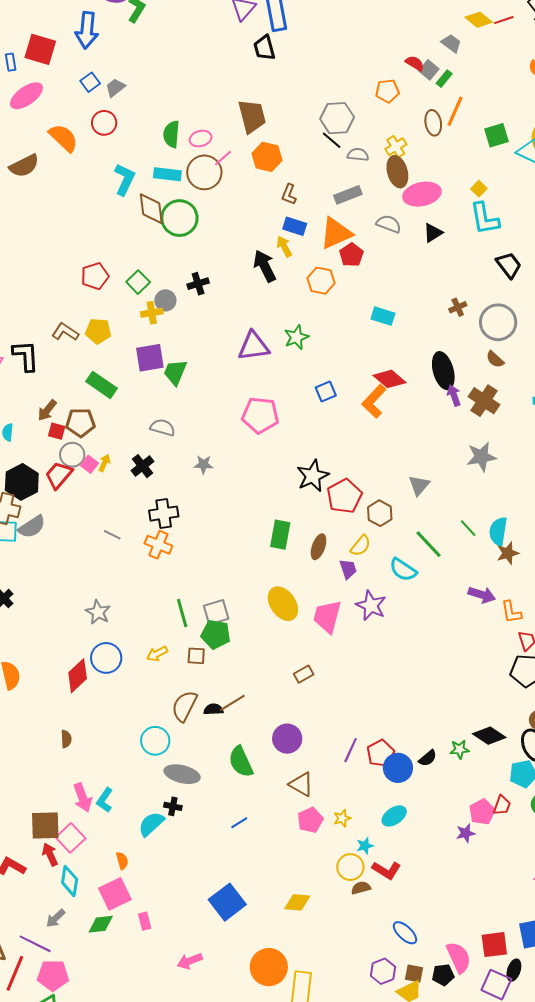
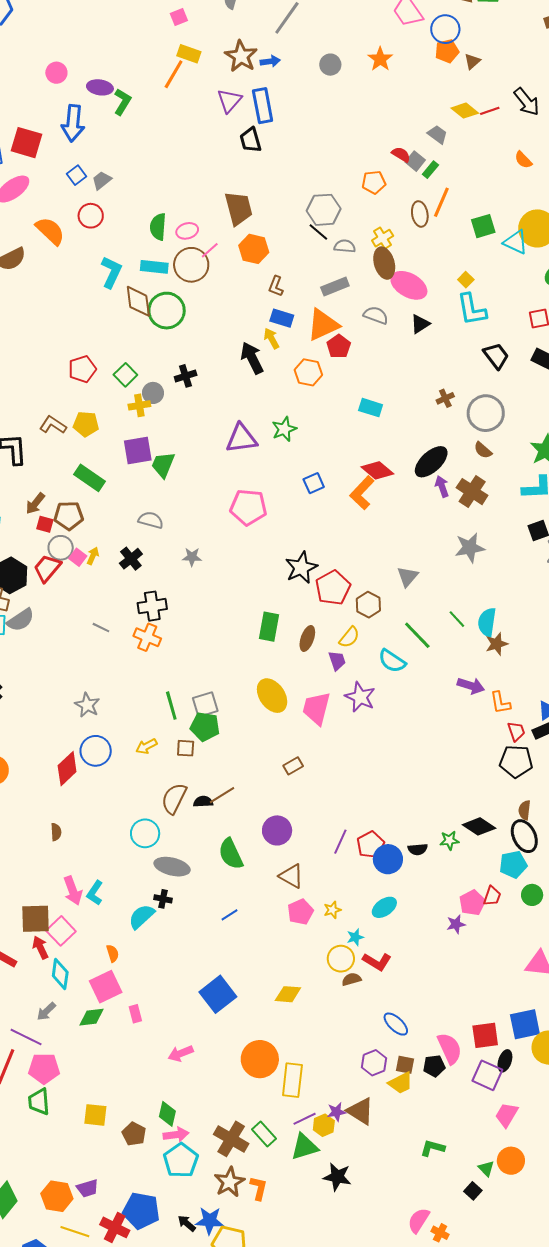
pink ellipse: (422, 194) -> (409, 285), turned 42
black ellipse: (443, 371) -> (431, 462), turned 63
black semicircle: (428, 758) -> (418, 849), turned 36

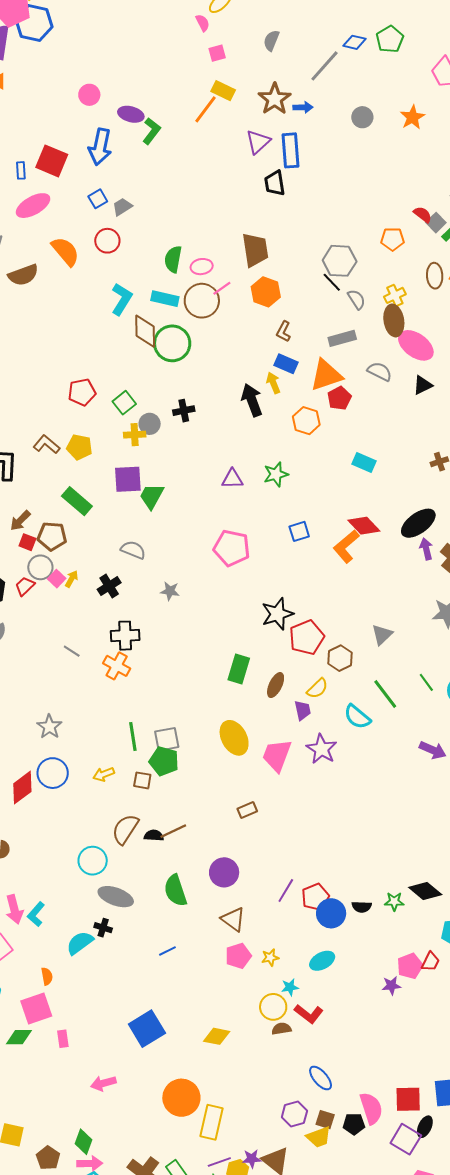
gray semicircle: (345, 246) -> (356, 299), turned 45
purple triangle: (241, 438) -> (232, 479), size x0.7
red trapezoid: (47, 568) -> (25, 586), size x0.7

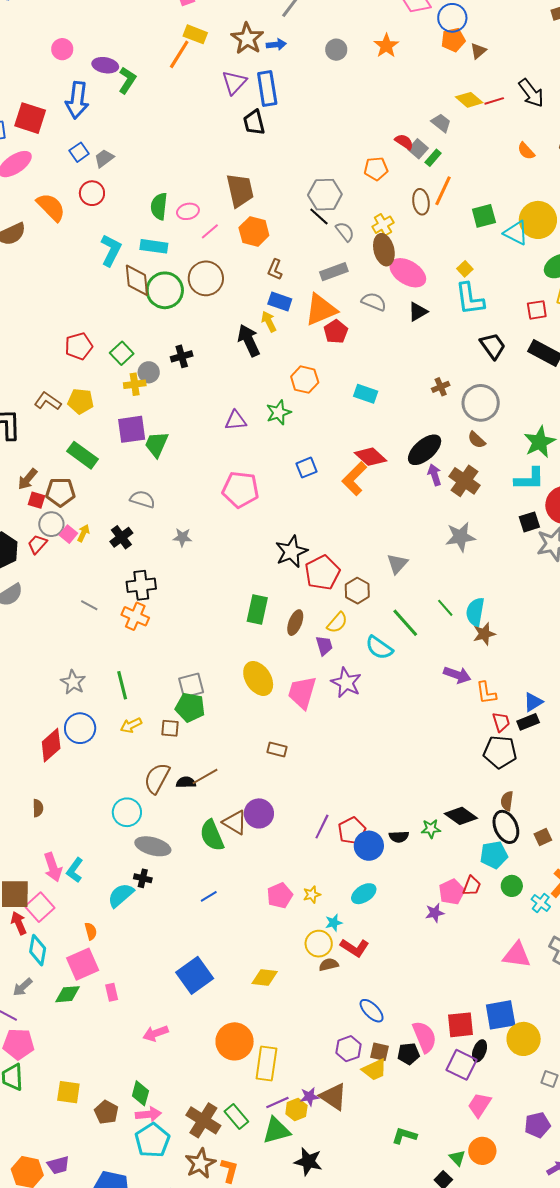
brown circle: (202, 301) -> (206, 278), moved
orange hexagon: (306, 421) -> (305, 380), moved
green line: (133, 736) -> (122, 685), moved
brown rectangle: (247, 810) -> (277, 750), turned 42
brown triangle: (233, 919) -> (235, 822), moved

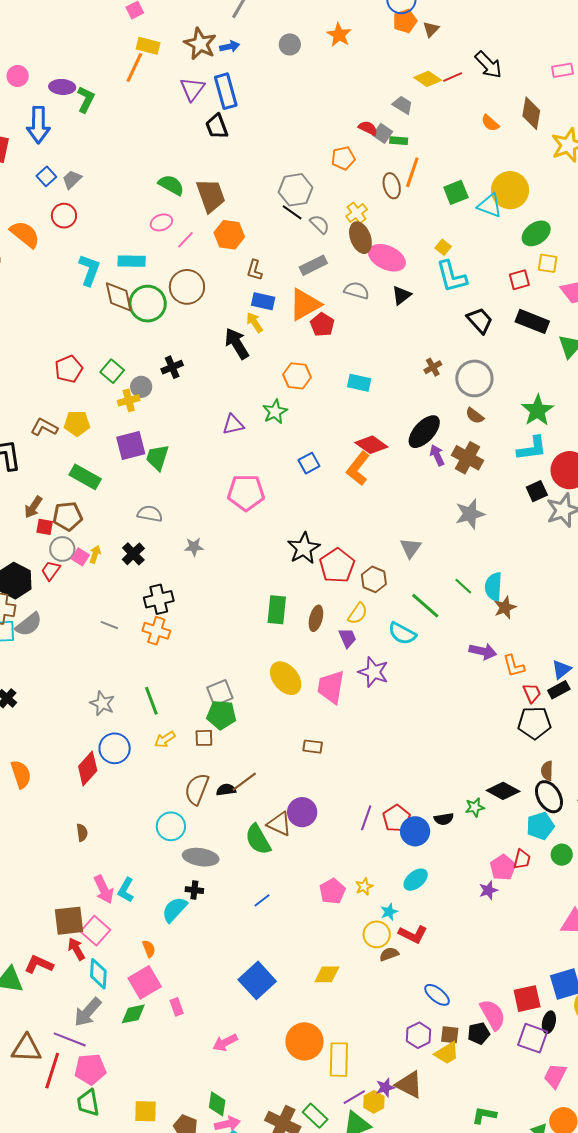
green rectangle: (433, 158) -> (399, 141), turned 60
green semicircle: (159, 206) -> (171, 185), moved, turned 120
gray arrow: (23, 987) -> (88, 1012), size x1.5

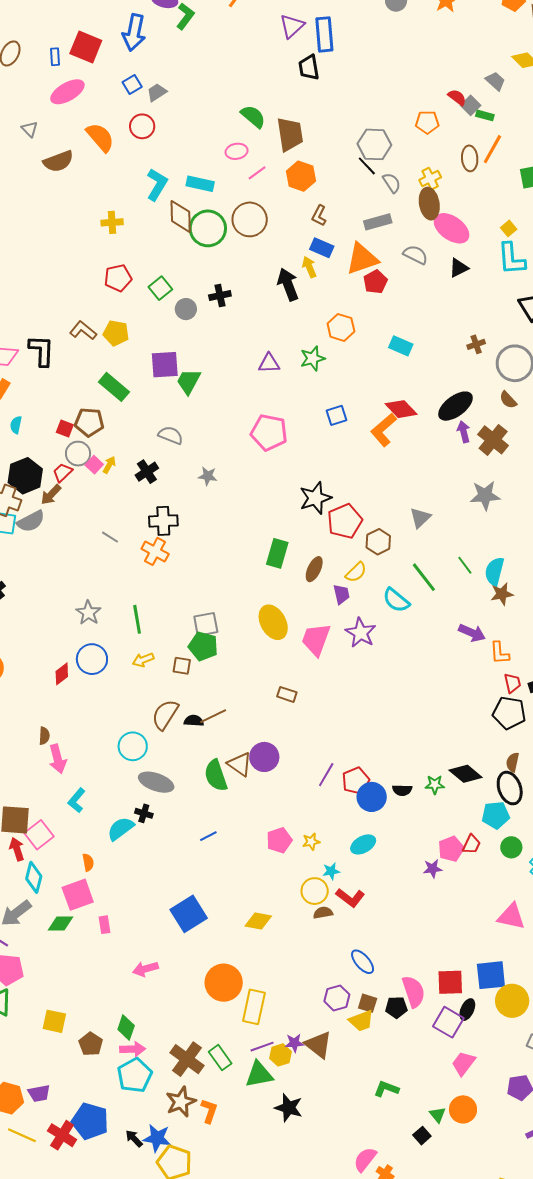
yellow cross: (129, 400) -> (112, 222), moved
brown arrow: (33, 507) -> (51, 495), moved
red diamond: (88, 769) -> (62, 674), size x0.7
pink arrow: (104, 889) -> (58, 759), moved

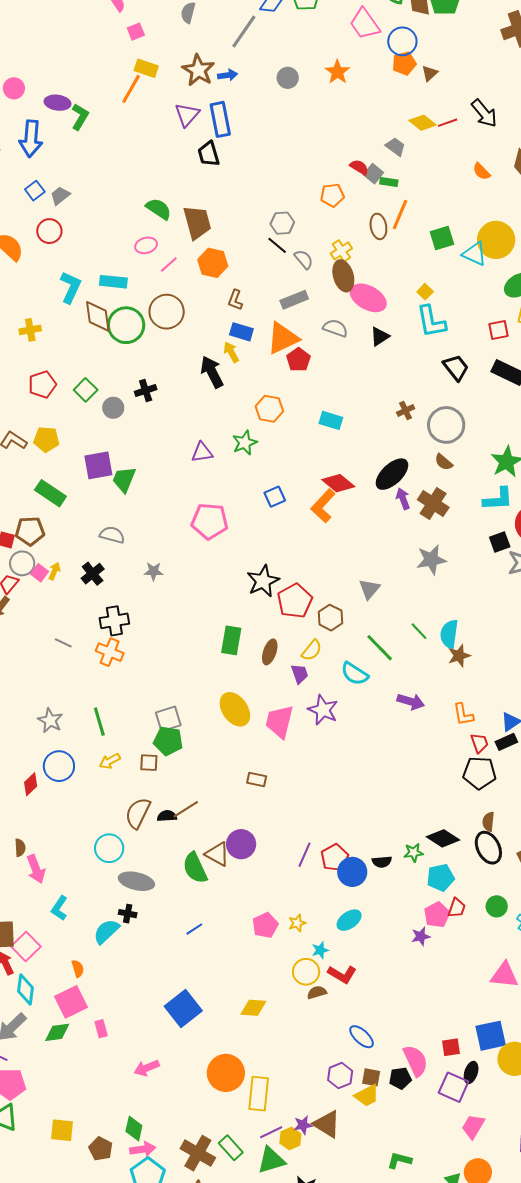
gray hexagon: (374, 144) -> (282, 223), size x0.7
purple arrow: (472, 633) -> (411, 702), moved
cyan pentagon: (496, 815) -> (441, 878), moved
red square: (450, 982) -> (451, 1047), size x0.7

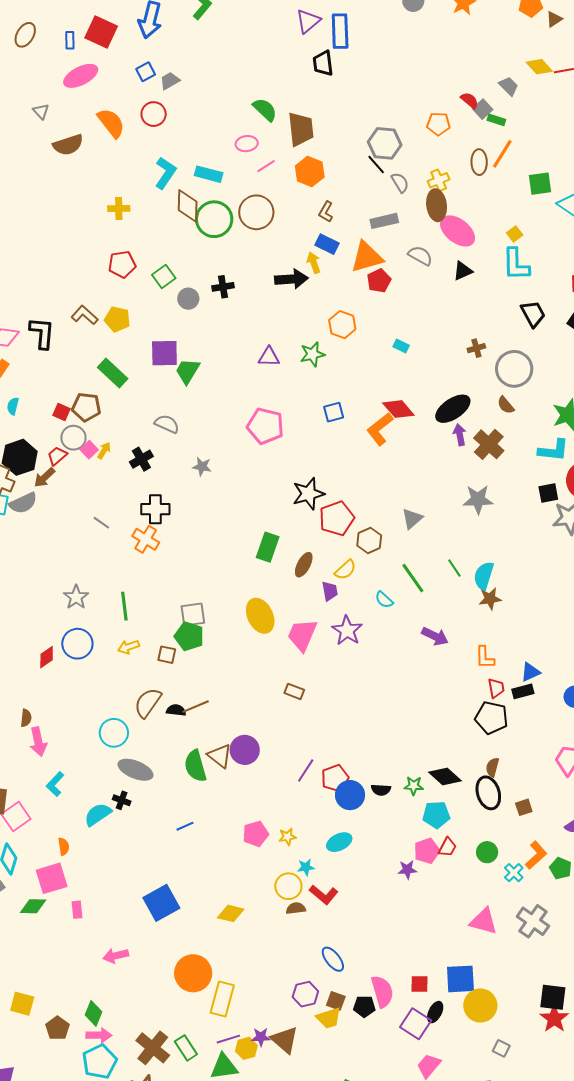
gray hexagon: (282, 223) -> (385, 143), size x1.4
black arrow: (212, 372) -> (291, 279), turned 104
cyan rectangle: (331, 420) -> (401, 346), size x0.7
cyan semicircle: (355, 674) -> (384, 600), size x0.7
brown rectangle: (257, 780) -> (294, 691), moved

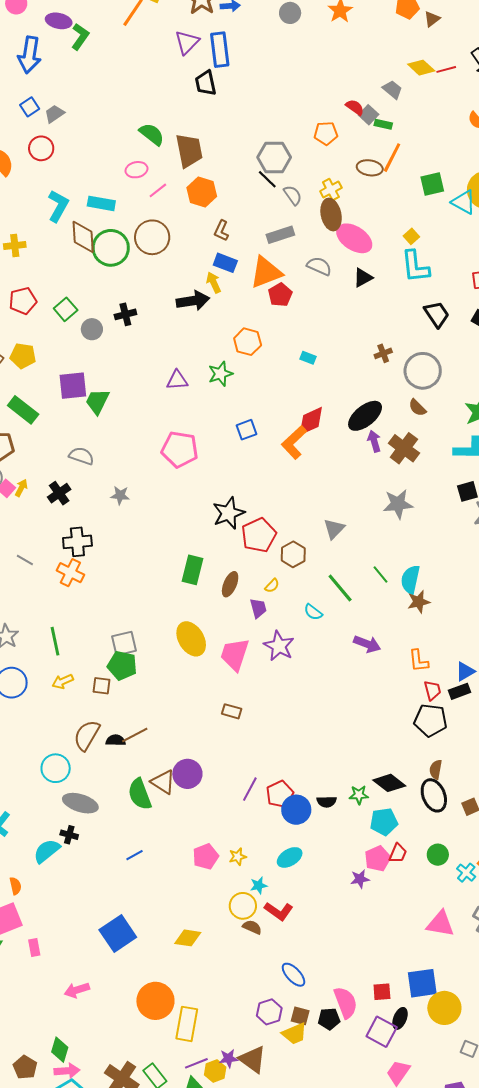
brown ellipse: (479, 162) -> (370, 168), turned -75
red diamond: (398, 409) -> (311, 421), turned -68
yellow semicircle: (345, 570) -> (272, 586), size x0.7
brown semicircle: (296, 908) -> (252, 927), turned 36

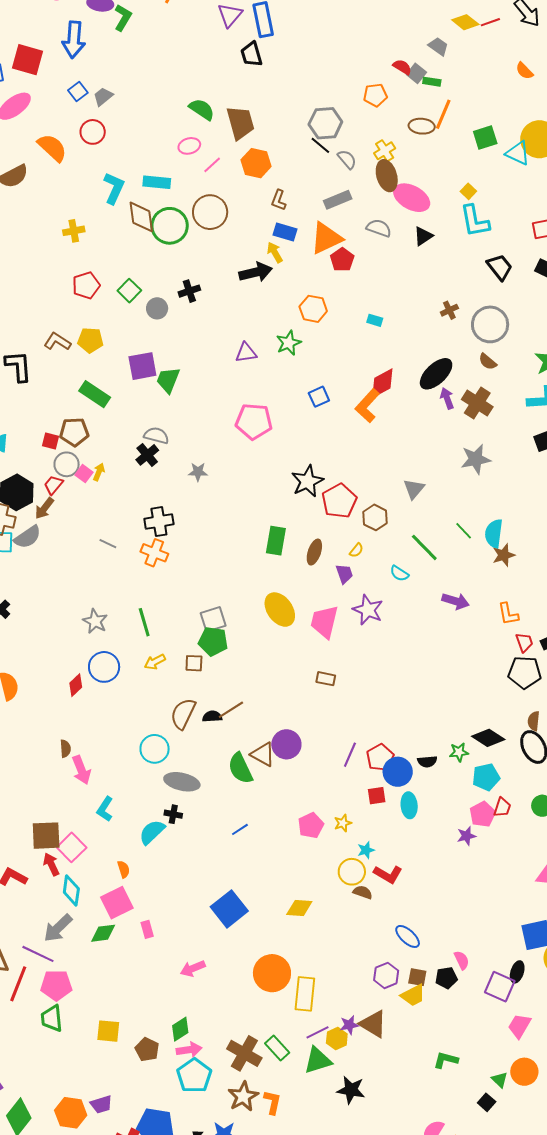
black cross: (59, 493) -> (147, 455), moved
cyan ellipse: (290, 857) -> (409, 805), moved, turned -60
red square: (382, 992) -> (377, 796), moved
pink semicircle: (346, 1002) -> (462, 960), size x0.6
green diamond: (60, 1050) -> (180, 1029), turned 45

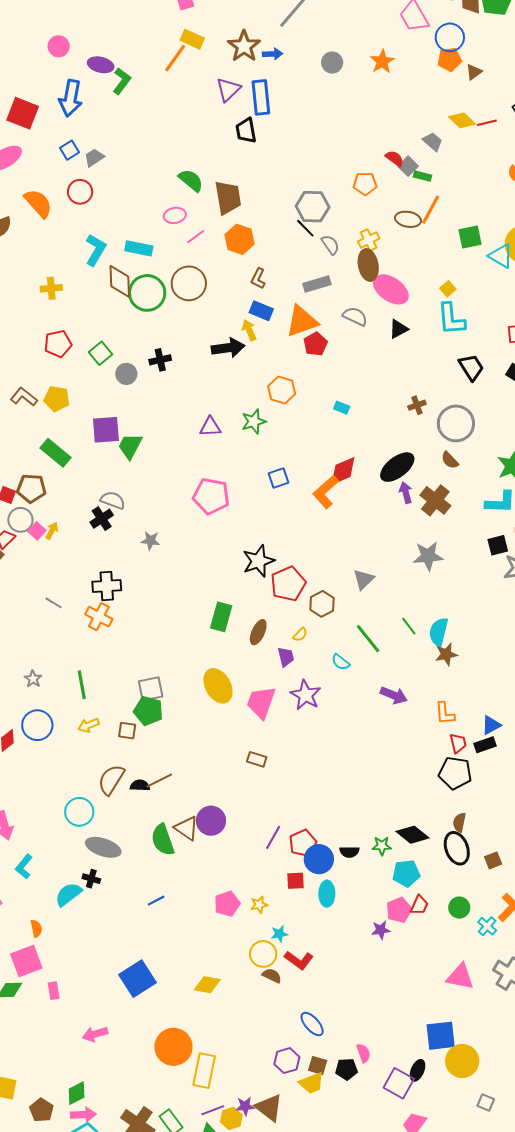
gray star: (95, 621) -> (33, 679), size x0.7

